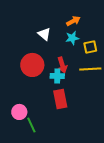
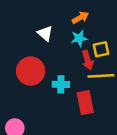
red arrow: (62, 65) -> (88, 60), moved
red rectangle: (60, 99) -> (85, 103), moved

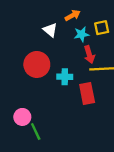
orange arrow: (80, 18) -> (73, 15), moved
yellow square: (101, 49) -> (102, 28), moved

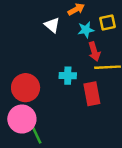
red circle: (37, 64) -> (26, 88), moved
pink circle: (22, 117) -> (22, 119), size x1.5

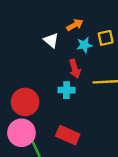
red arrow: (94, 51) -> (75, 69), moved
red rectangle: (92, 94) -> (68, 135), moved, turned -55

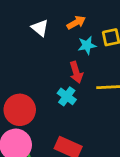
white triangle: (51, 40) -> (40, 28), moved
cyan cross: (67, 90) -> (67, 96), turned 35

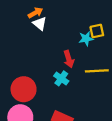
orange arrow: (76, 22) -> (35, 13), moved
cyan star: (87, 45) -> (86, 39), moved

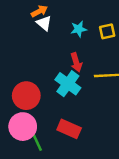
cyan star: (86, 39) -> (79, 29), moved
cyan cross: (61, 78) -> (68, 84), size x1.5

